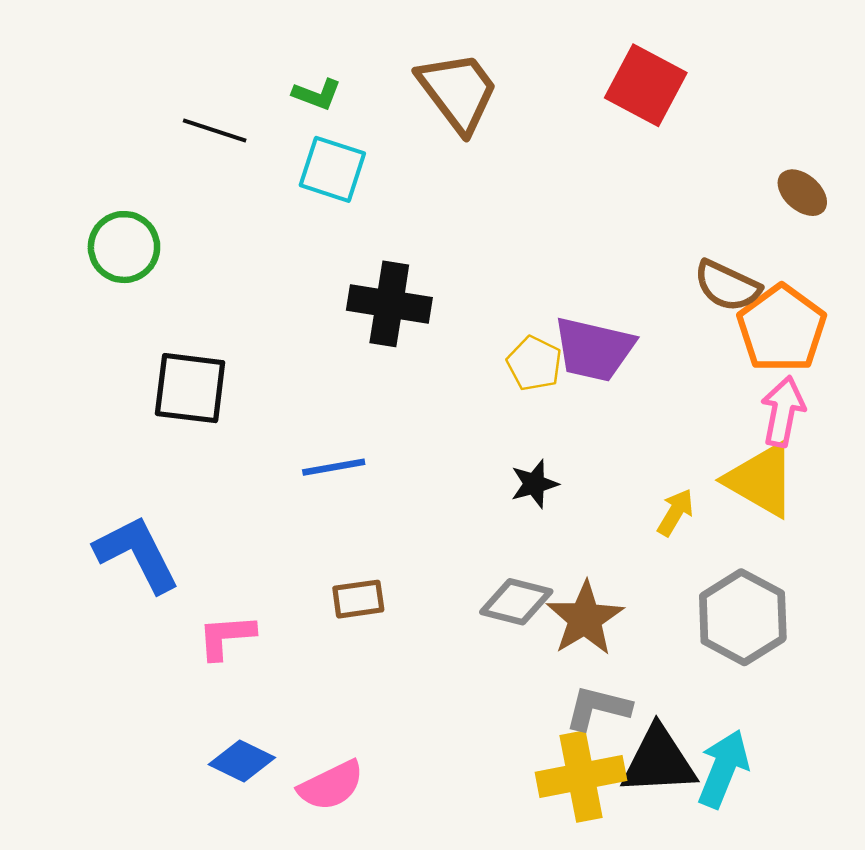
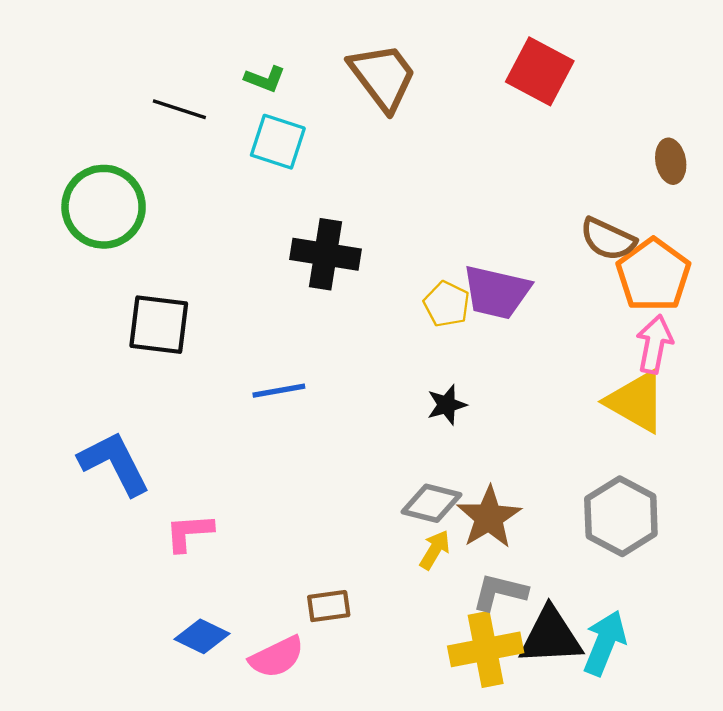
brown ellipse: (802, 193) -> (671, 161), turned 39
green circle: (124, 247) -> (104, 207), size x1.4
yellow arrow: (675, 512) -> (435, 550), moved
brown rectangle: (358, 599) -> (329, 606), moved

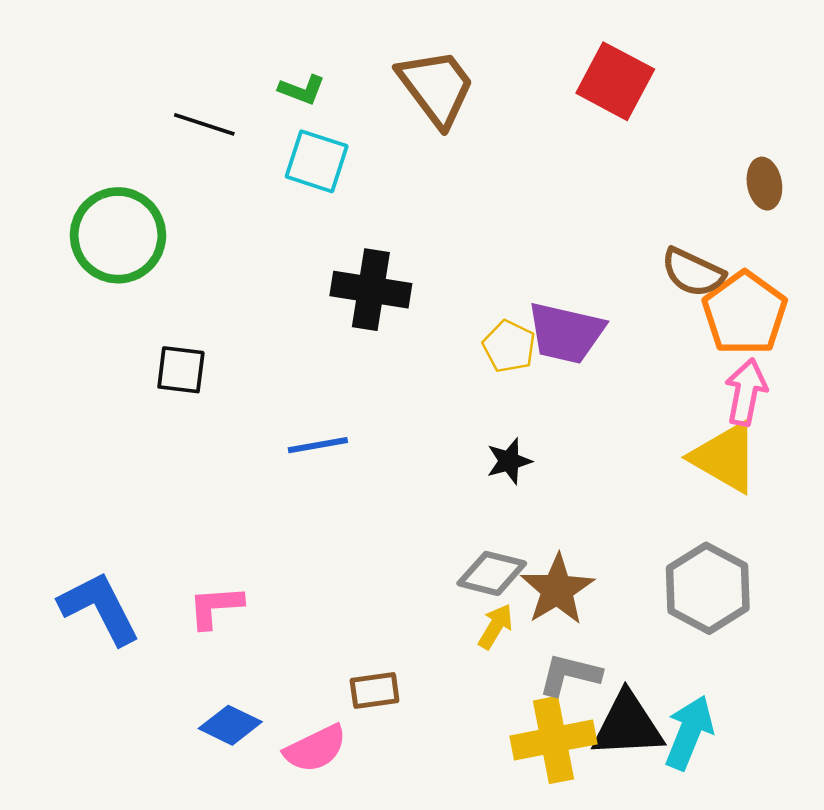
black square: (159, 325) -> (181, 370), size x0.7
blue L-shape: (114, 463) -> (99, 608), moved

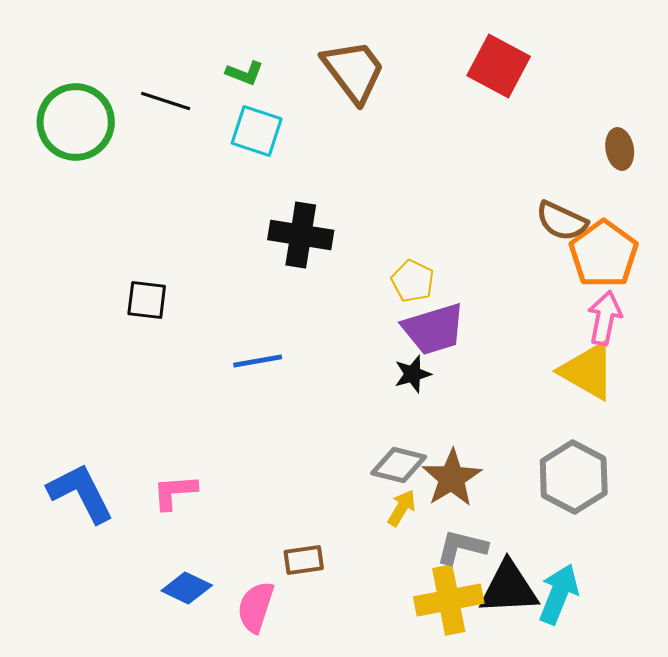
green circle: (118, 235) -> (76, 122), moved
purple trapezoid: (566, 333) -> (434, 329), moved, turned -30
pink semicircle: (315, 749) -> (256, 607), turned 134

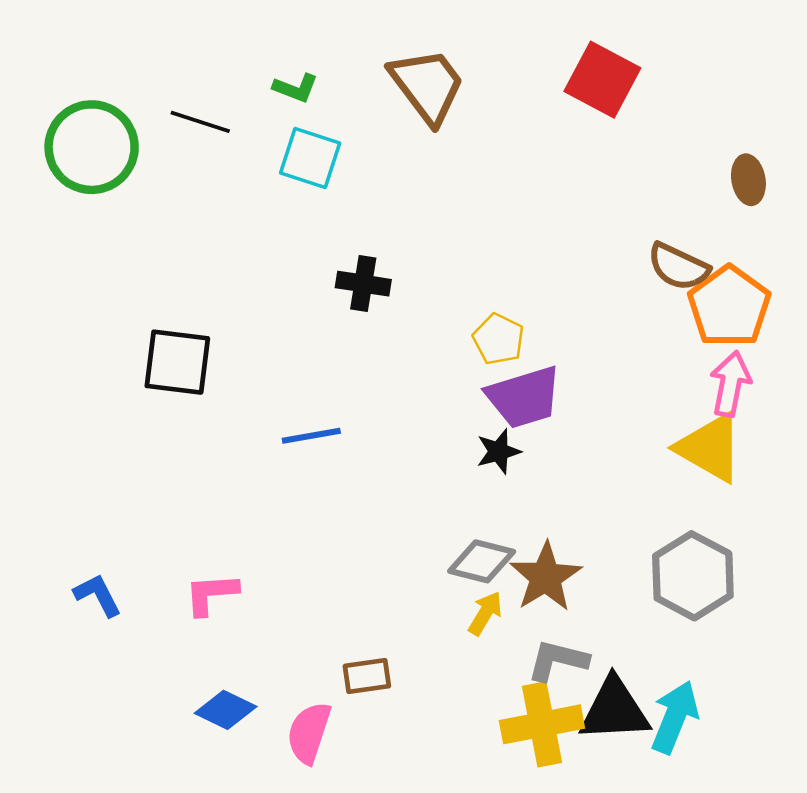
black cross: (301, 235) -> (363, 284), size x0.7
black square: (147, 300) -> (177, 362), size x1.4
blue L-shape: (81, 493) -> (98, 595), size x0.6

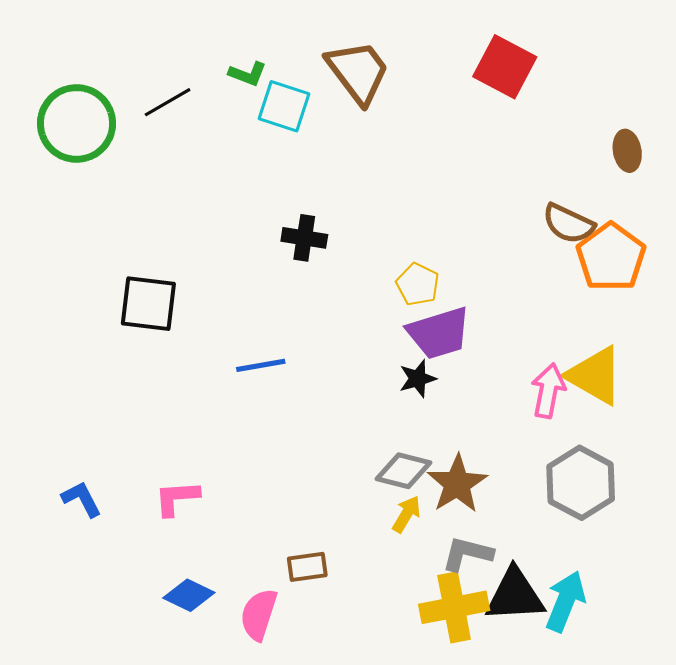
black line: (200, 122) -> (168, 102), turned -48
cyan square: (310, 158) -> (284, 106), moved
pink arrow: (730, 384) -> (548, 391), moved

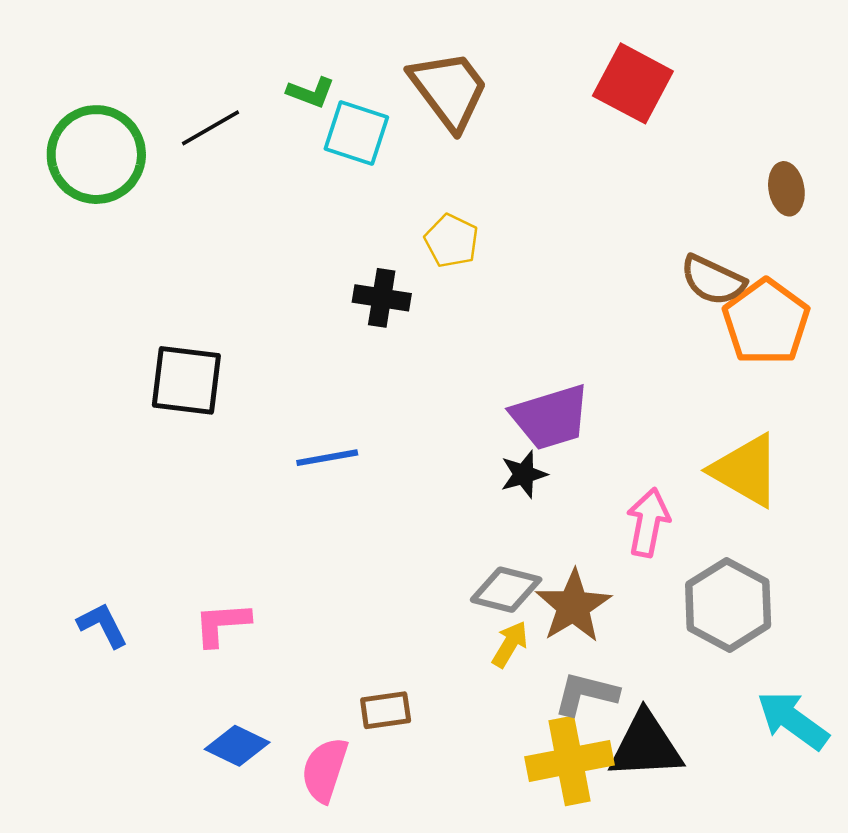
yellow pentagon: (418, 284) -> (452, 241), moved
pink arrow: (548, 391) -> (648, 522), moved
cyan arrow: (565, 601) -> (793, 720), moved, turned -76

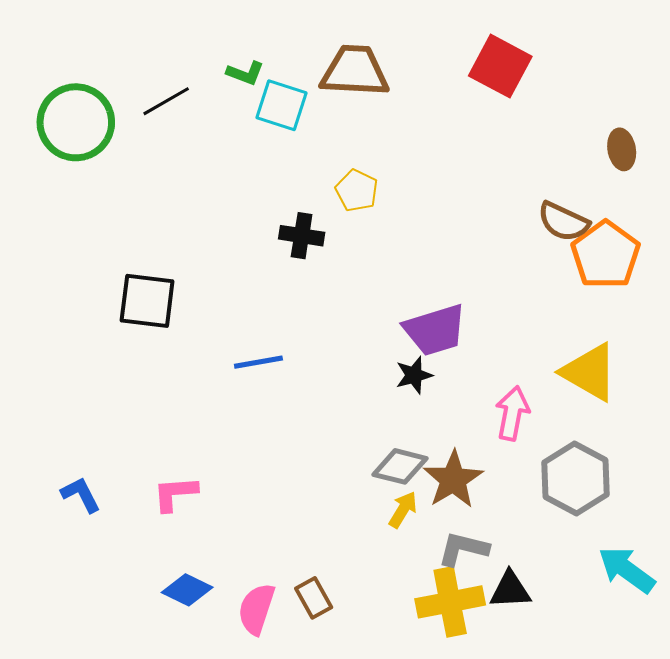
brown trapezoid: (449, 90) -> (355, 71), turned -50
brown rectangle: (386, 710) -> (314, 598), moved, turned 69
black triangle: (646, 746) -> (510, 590), size x0.7

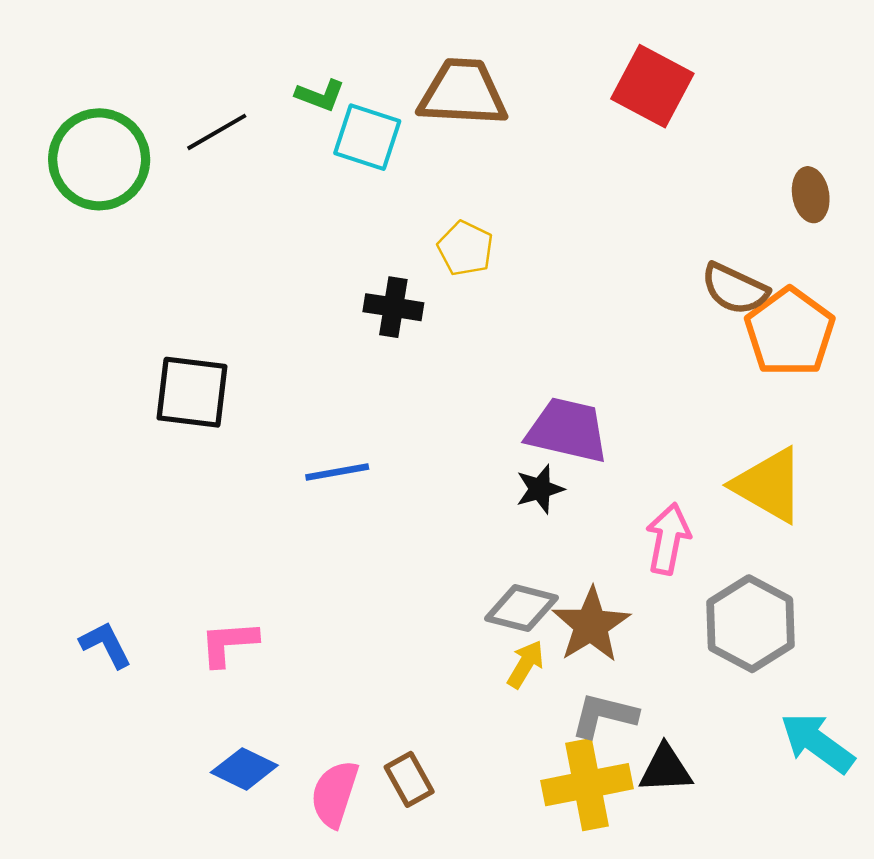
purple trapezoid: (435, 330) -> (567, 430), turned -150

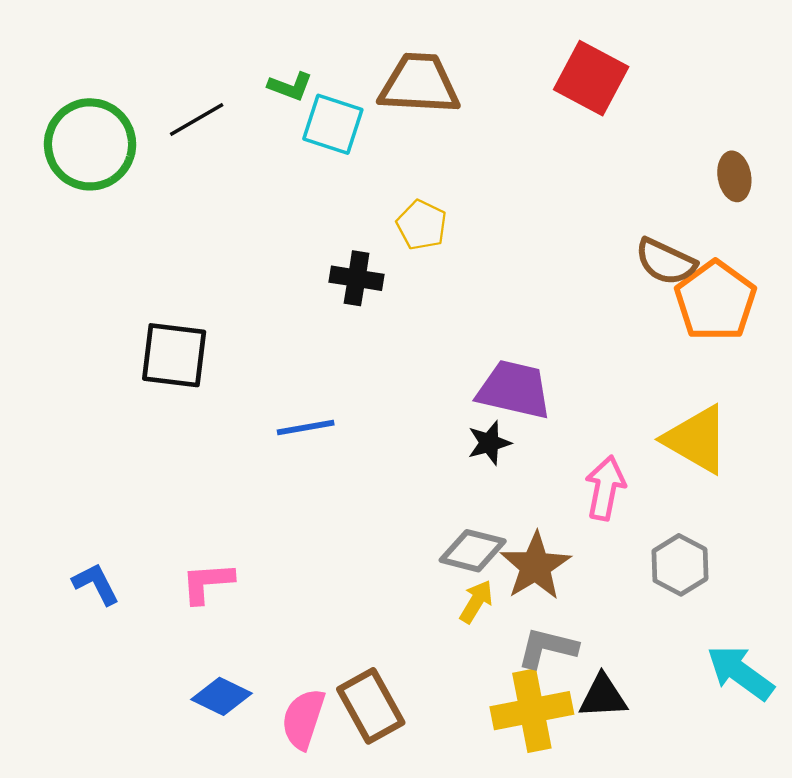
gray hexagon: (751, 624) -> (680, 565), size x0.7
brown rectangle: (409, 779) -> (371, 706), size x1.5

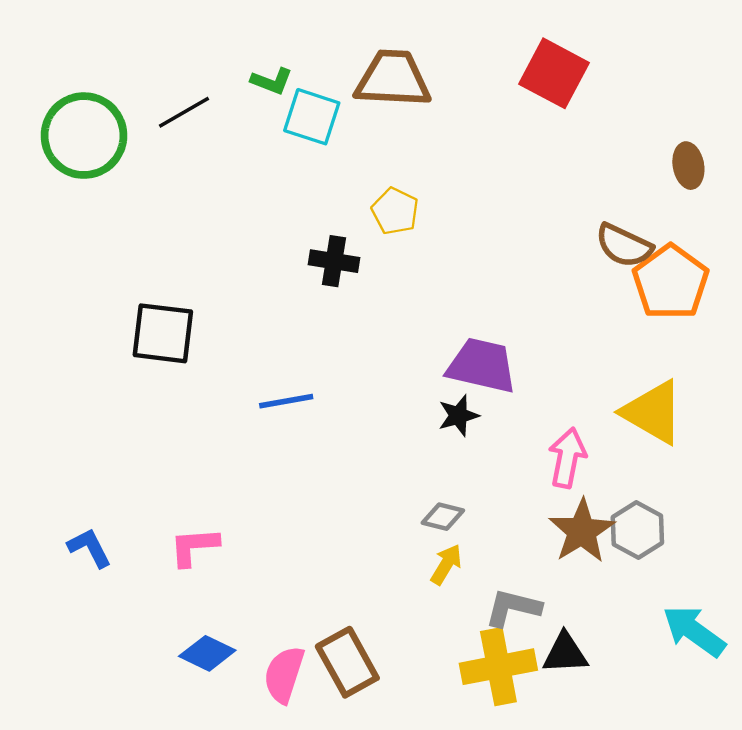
gray diamond: (473, 551) -> (443, 517), size x0.7
brown star: (535, 566) -> (582, 531), moved

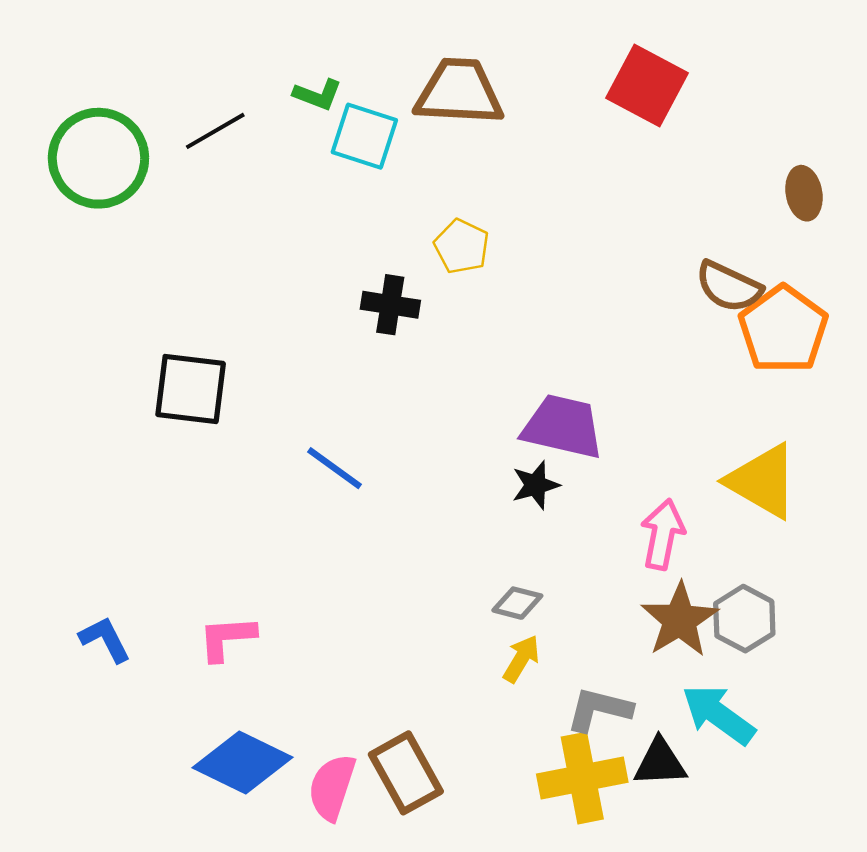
blue line: (286, 401) -> (335, 468), turned 46
cyan arrow: (694, 631) -> (718, 715), moved
blue diamond: (207, 653) -> (242, 763), size x1.5

